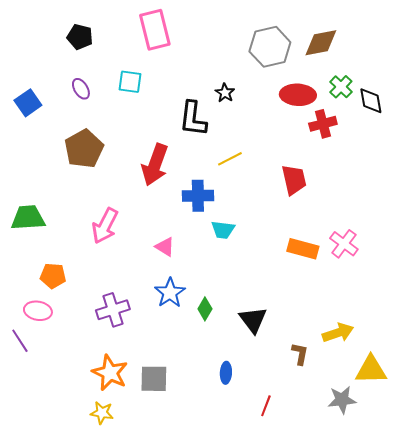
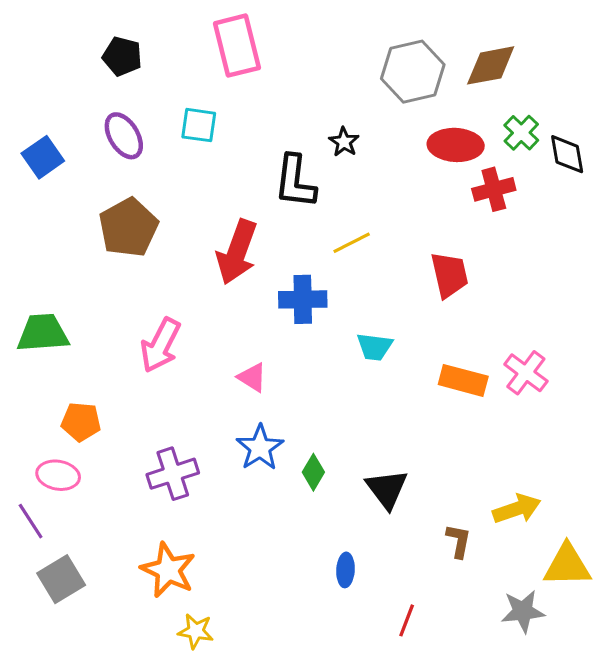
purple ellipse: (81, 89) -> (124, 136), size x1.4
cyan trapezoid: (223, 230) -> (375, 347), moved
gray square: (154, 379) -> (61, 579), moved, turned -32
yellow star: (102, 413) -> (196, 631), moved

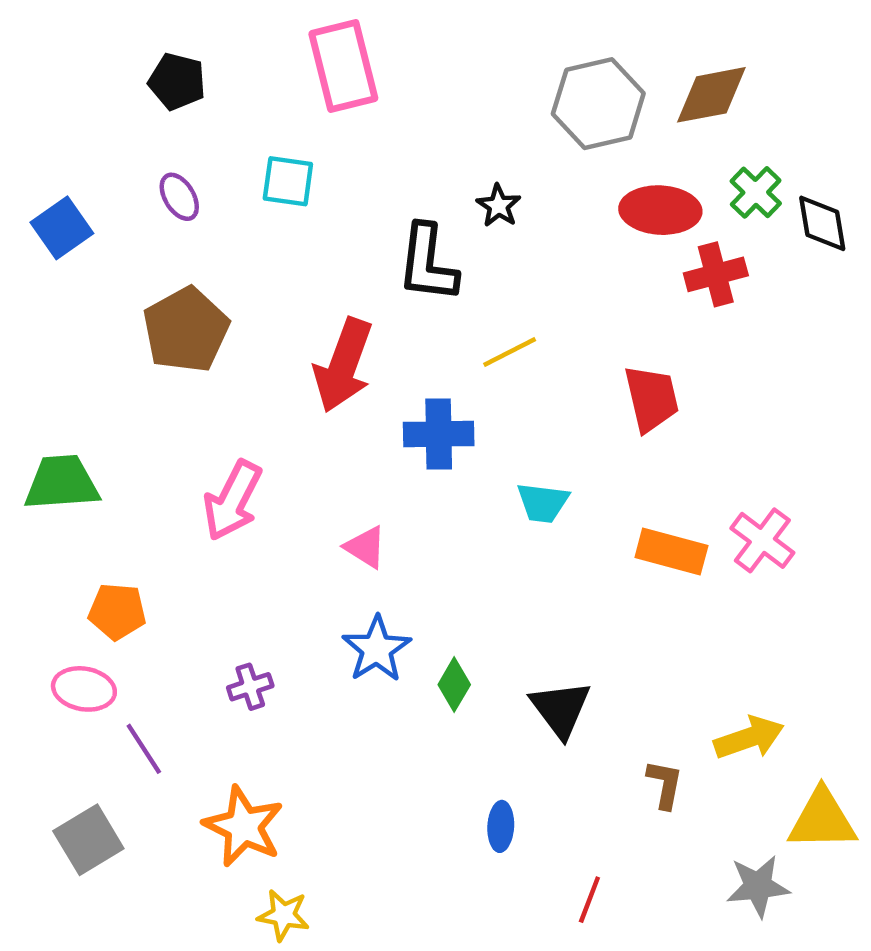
purple ellipse: (124, 136) -> (179, 197), size x0.7
purple cross: (173, 474) -> (250, 687), size x0.6
purple line: (31, 521) -> (144, 749), moved

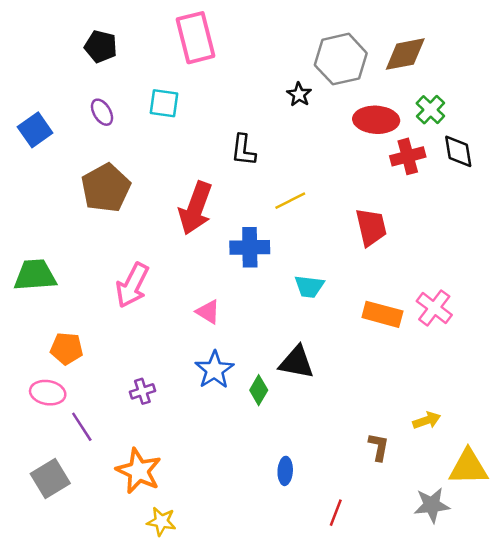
black star: (499, 206) -> (299, 94), moved
black diamond: (822, 223) -> (458, 151), moved
black L-shape: (428, 263) -> (243, 150), size x0.7
black triangle: (561, 709) -> (297, 362), moved, turned -42
yellow arrow: (749, 738) -> (427, 420), size x0.7

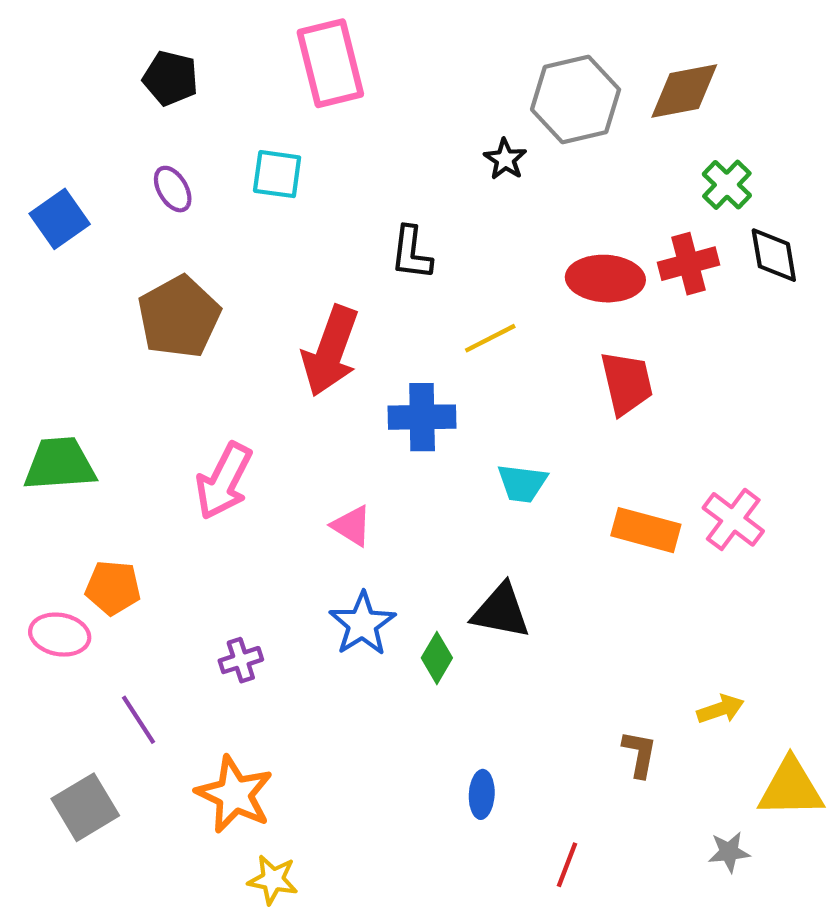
red ellipse: (376, 120) -> (605, 279), moved
pink ellipse: (48, 393) -> (60, 635), moved
gray star: (432, 505) -> (729, 852), size x0.7

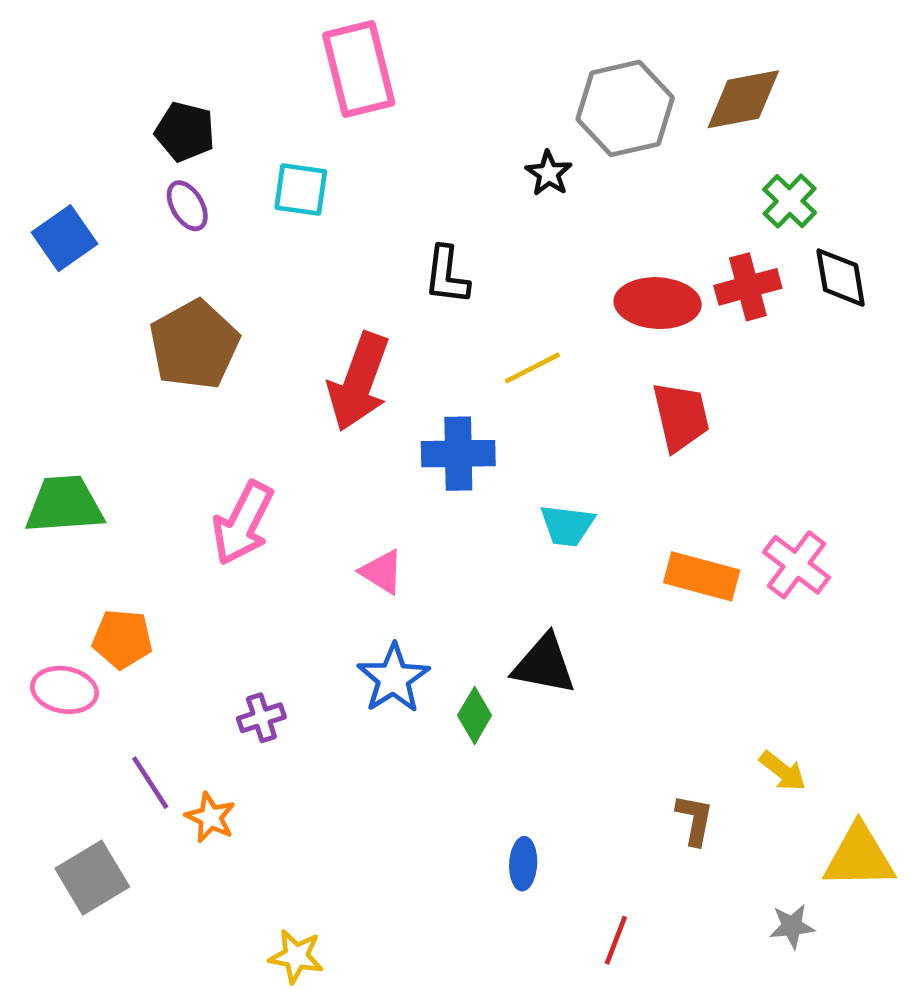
black pentagon: (171, 78) -> (185, 132), moved
yellow arrow: (720, 709) -> (783, 771), turned 57
orange star: (234, 794) -> (210, 817), moved, size x0.6

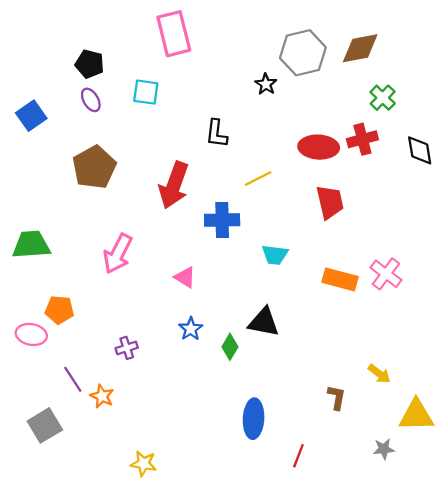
black diamond: (841, 278) -> (420, 150), moved
blue star: (393, 678) -> (191, 329), size x0.7
blue ellipse: (523, 864) -> (254, 419), size x1.6

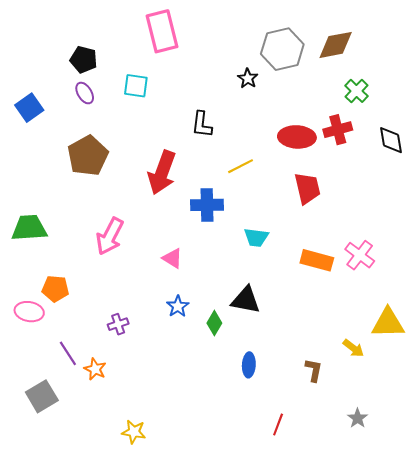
yellow triangle: (416, 415) -> (388, 323), moved
blue ellipse: (254, 419) -> (249, 365), moved, size x0.7
gray star: (384, 449) -> (358, 418), turned -30

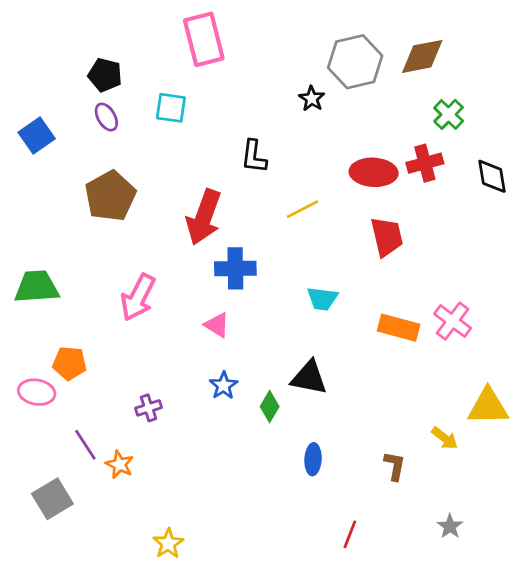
blue cross: (207, 205) -> (235, 268), moved
yellow star: (134, 432) -> (168, 543), turned 30

